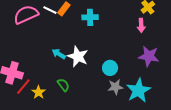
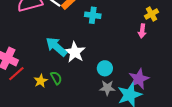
cyan arrow: (59, 54) -> (56, 47), size x1.6
purple star: (149, 56) -> (139, 79), moved, turned 30
yellow star: (38, 92) -> (41, 81), moved

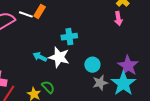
cyan cross: (93, 15) -> (69, 37), moved
cyan arrow: (56, 47) -> (40, 57), size x0.6

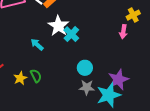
cyan cross: (69, 37) -> (71, 34), turned 35
white star: (59, 57) -> (58, 26), moved

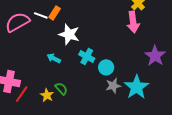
pink arrow: (123, 32) -> (133, 22), size x1.5
cyan cross: (71, 34) -> (87, 57), moved
purple star: (118, 79) -> (155, 56), moved

